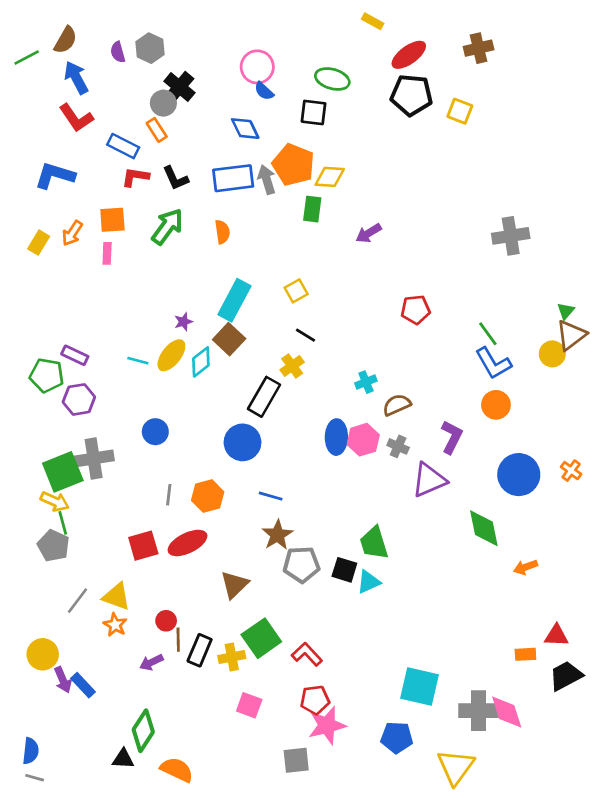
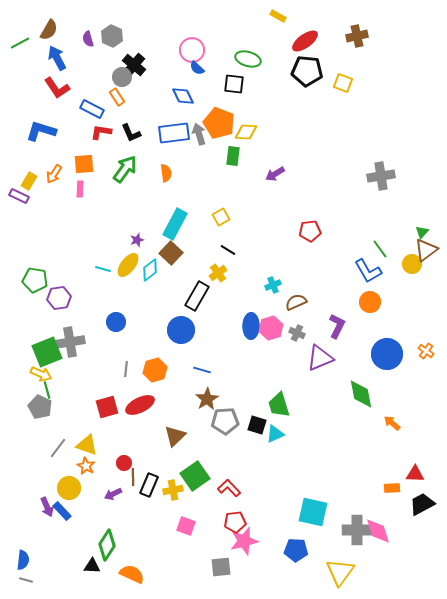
green line: (488, 334) -> (380, 249), moved
purple rectangle: (75, 355) -> (19, 196), moved
orange arrow: (525, 567) -> (392, 423), turned 60
yellow circle: (43, 654) -> (69, 488), moved

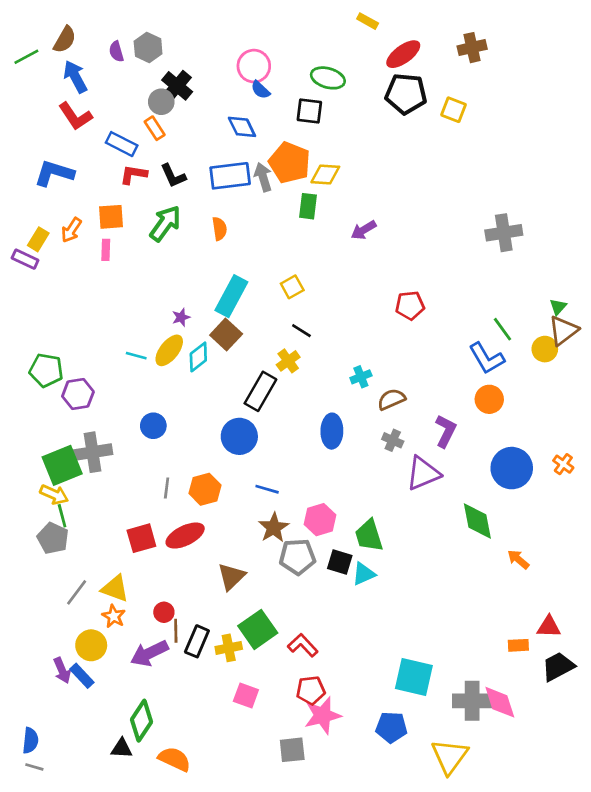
pink hexagon: (271, 328) -> (320, 520), moved
purple arrow: (113, 494) -> (149, 653), size x1.6

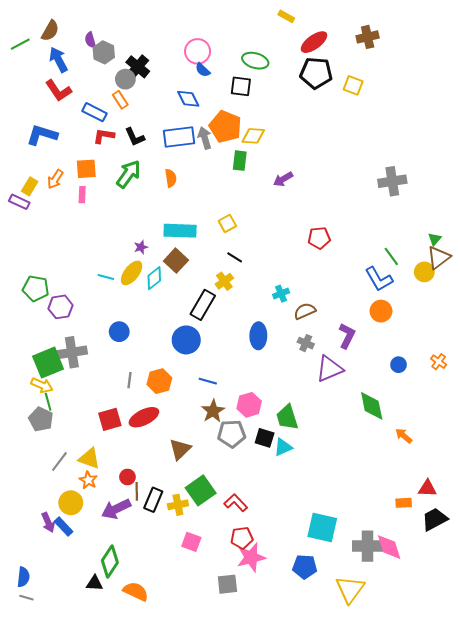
gray hexagon: (148, 48) -> (104, 52), moved
cyan rectangle: (231, 296) -> (180, 231), turned 64
blue circle: (512, 468) -> (399, 365), size x0.5

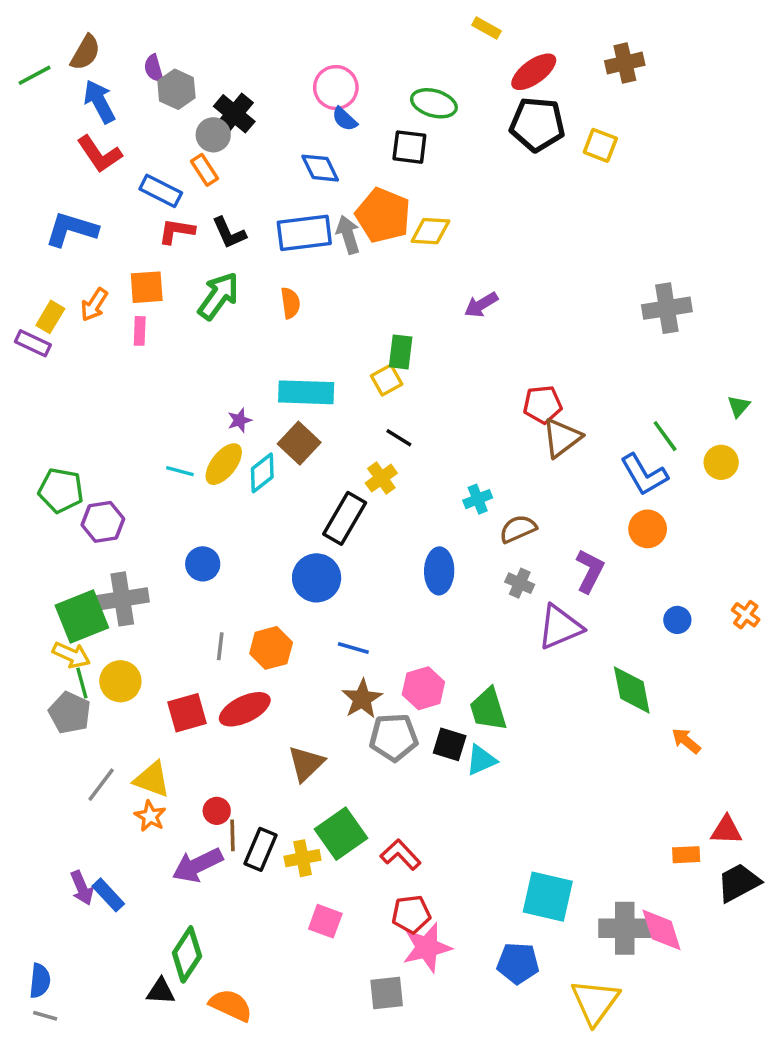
green rectangle: (240, 161) -> (401, 352), moved
brown triangle: (439, 257) -> (562, 438), moved
yellow circle: (71, 503) -> (120, 681), moved

